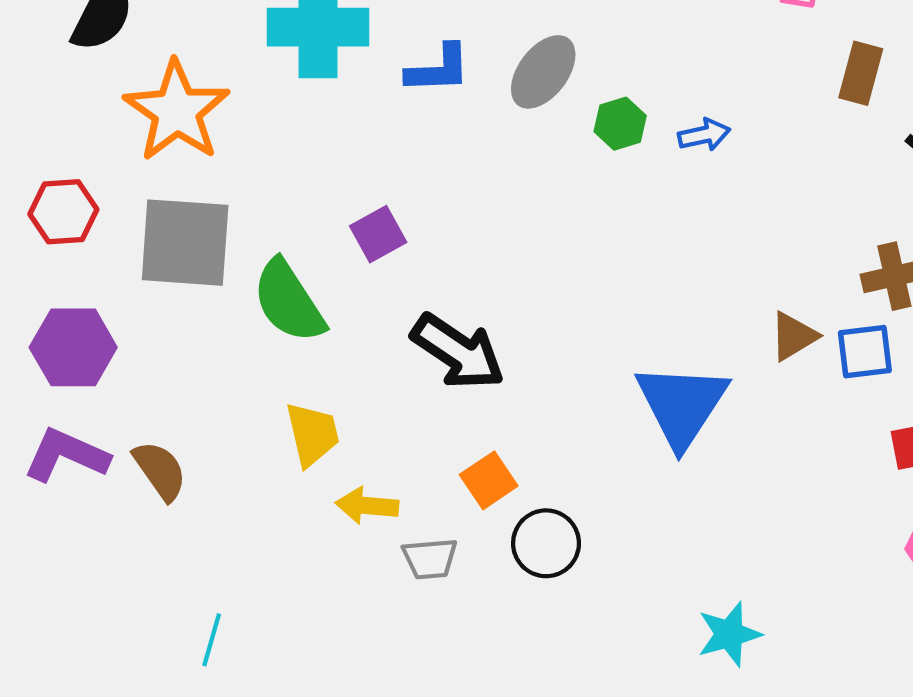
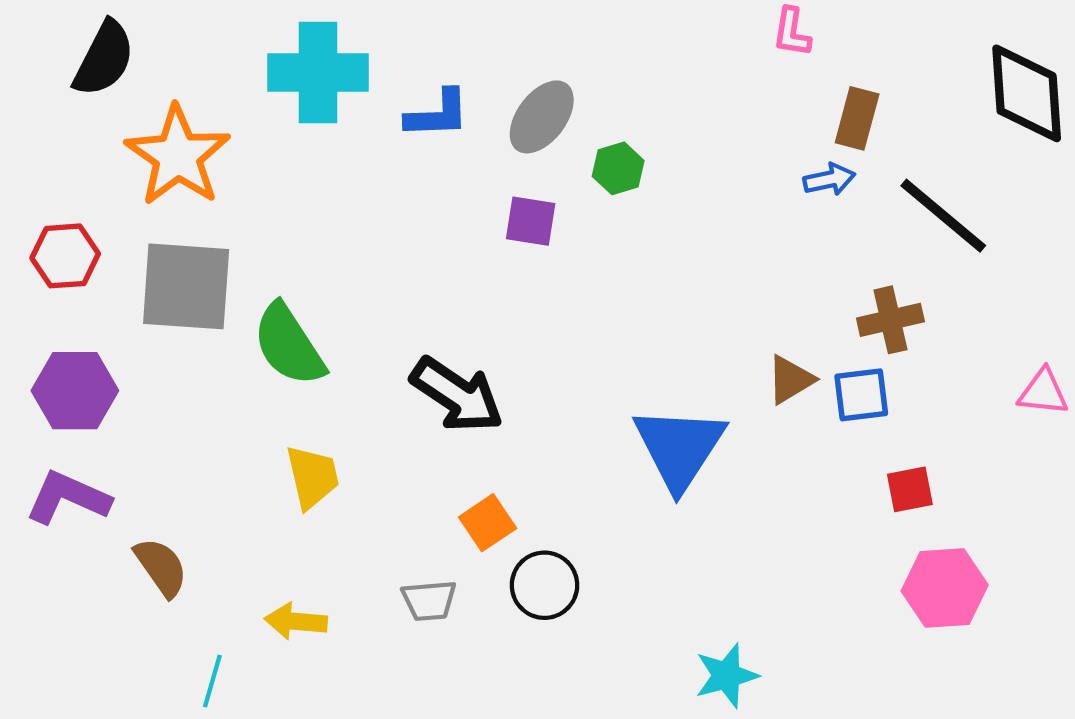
blue arrow: (704, 135) -> (829, 180), moved
purple square: (378, 234) -> (531, 221), moved, turned 38
brown semicircle: (160, 471) -> (161, 567), moved
yellow arrow: (367, 506) -> (296, 621), moved

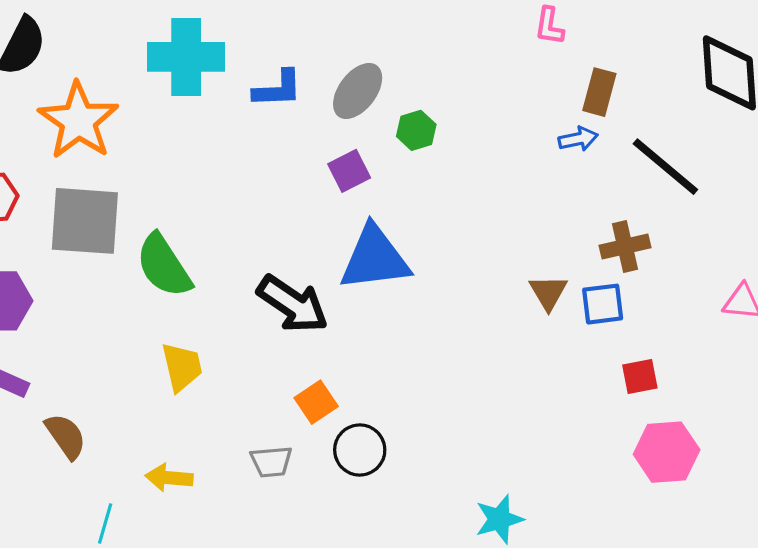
purple square: (531, 221) -> (349, 171), turned -36
brown triangle: (790, 380) -> (548, 292), turned -30
blue triangle: (679, 448) -> (375, 258), moved, turned 50

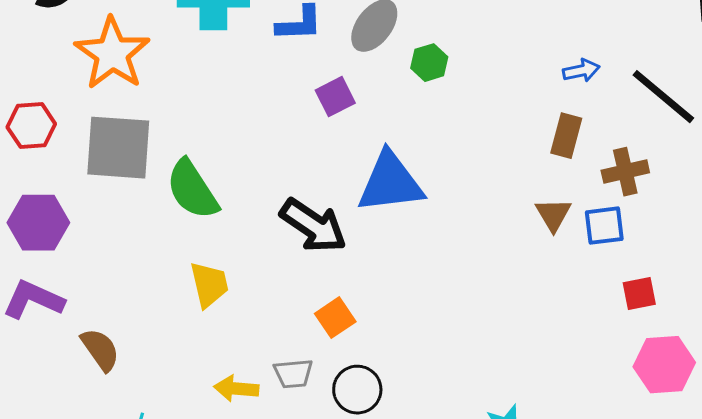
brown rectangle: (599, 92) -> (566, 136), moved
purple square: (349, 171) -> (335, 97), moved
black circle: (360, 450) -> (357, 390), moved
yellow arrow: (169, 478) -> (236, 389), moved

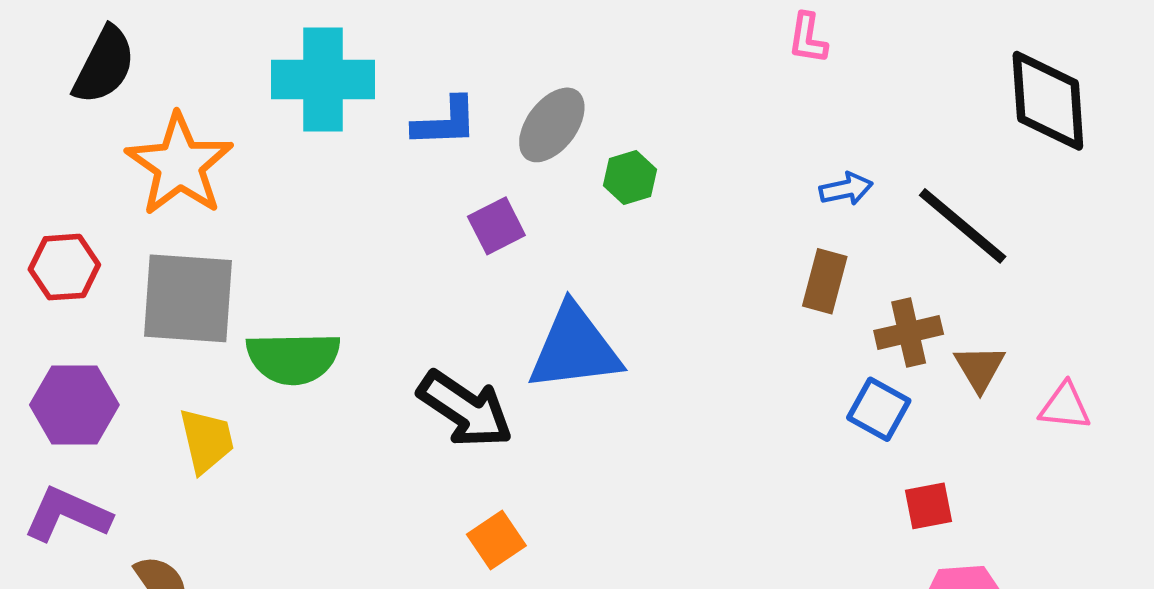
green semicircle: (192, 190) -> (293, 358), turned -58
brown triangle: (553, 215) -> (980, 368), moved
blue square: (604, 226) -> (879, 409), turned 36
yellow trapezoid: (209, 285) -> (206, 440), moved

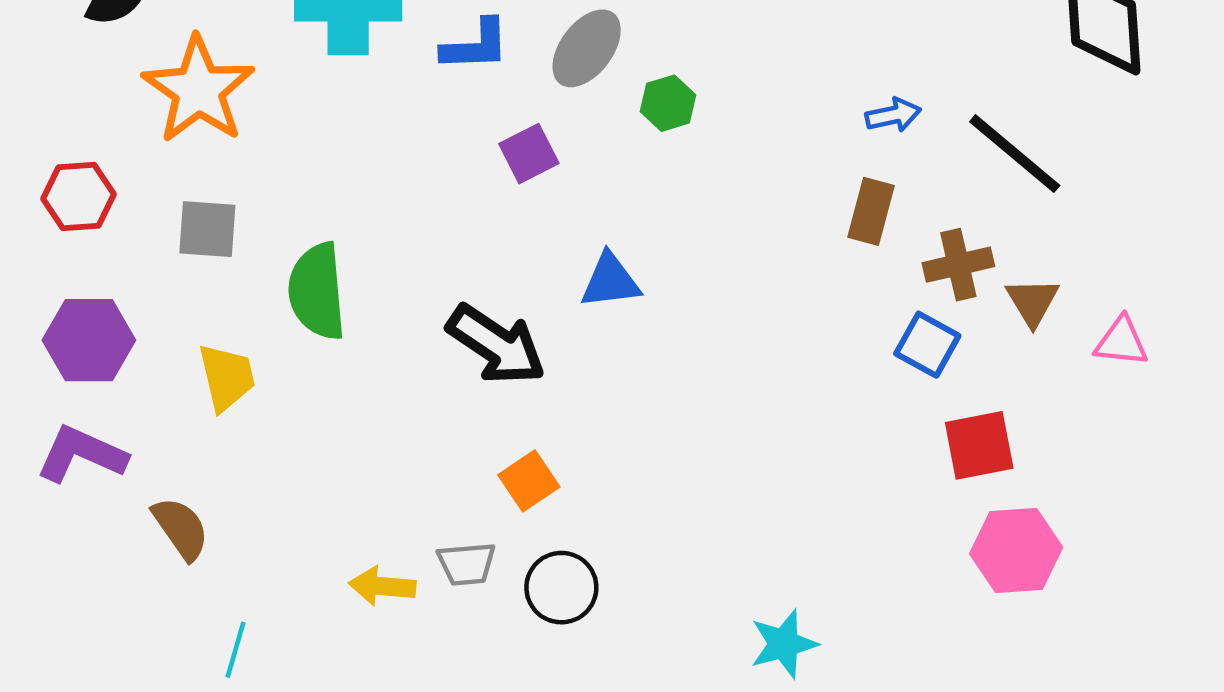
gray square: (188, 298) -> (207, 229), size x0.6
blue triangle: (575, 348) -> (610, 281), size x0.6
green semicircle: (293, 358) -> (317, 291), turned 86
red square: (929, 506) -> (979, 445), size x1.4

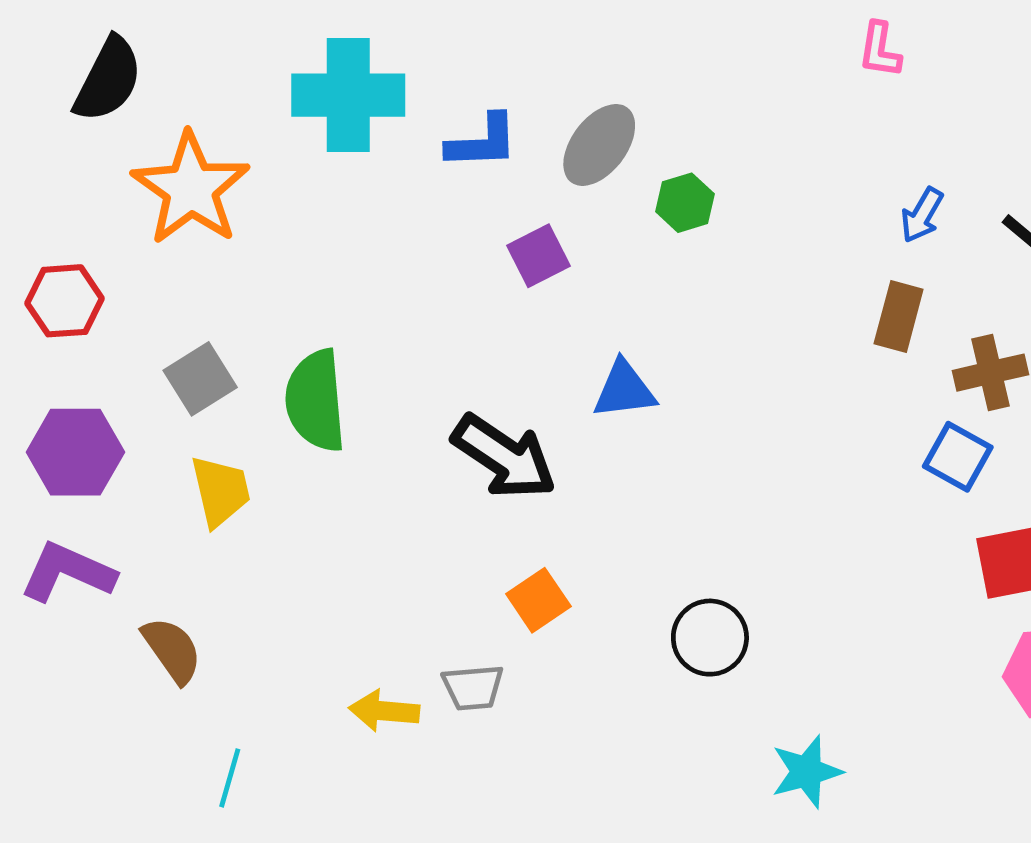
blue arrow: (893, 115) -> (922, 215), turned 132
gray square: (207, 229) -> (200, 379), moved, turned -36
black circle: (561, 588) -> (710, 638), moved

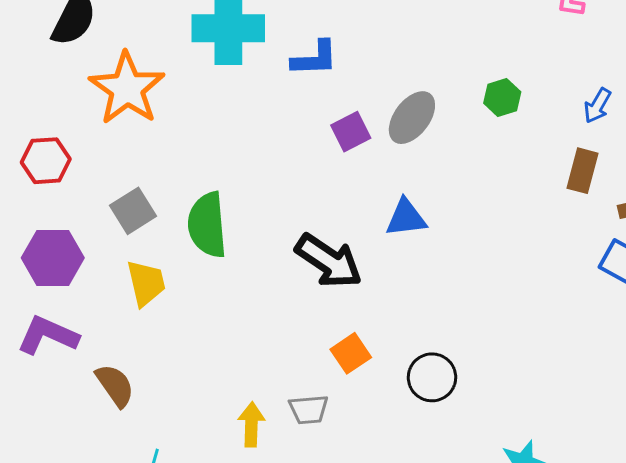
gray ellipse: (599, 145) -> (412, 118), moved
green hexagon: (685, 203) -> (502, 97), moved
black circle: (710, 638) -> (432, 377), moved
yellow arrow: (384, 711) -> (251, 425), turned 87

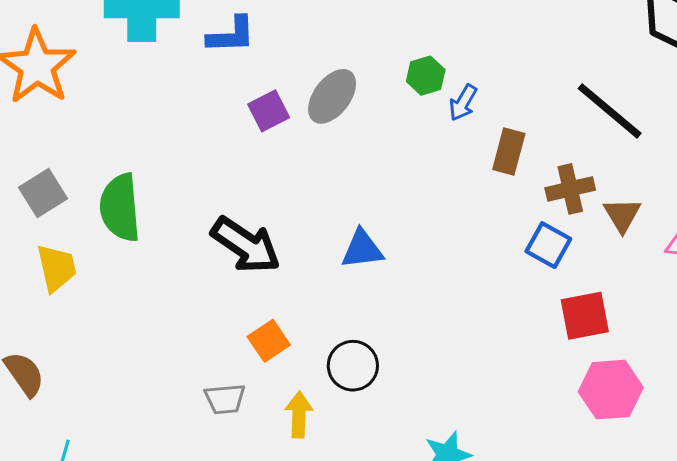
blue arrow: (598, 106) -> (463, 103), moved
blue triangle: (406, 218) -> (362, 249), moved
yellow arrow: (251, 425) -> (299, 415), moved

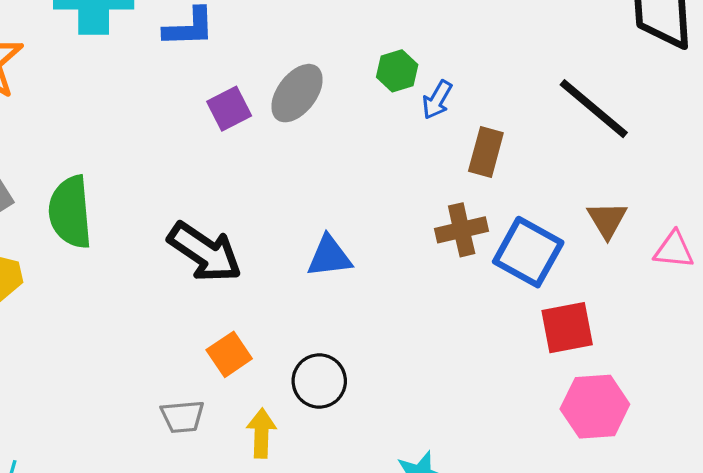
brown cross: (570, 189) -> (462, 230), moved
blue square: (548, 245) -> (528, 252), size x1.4

